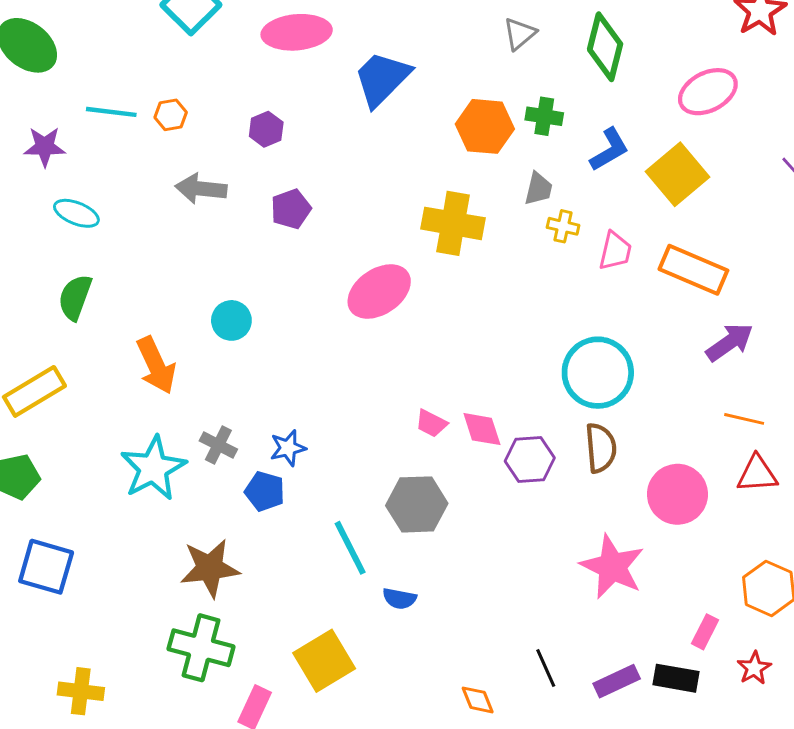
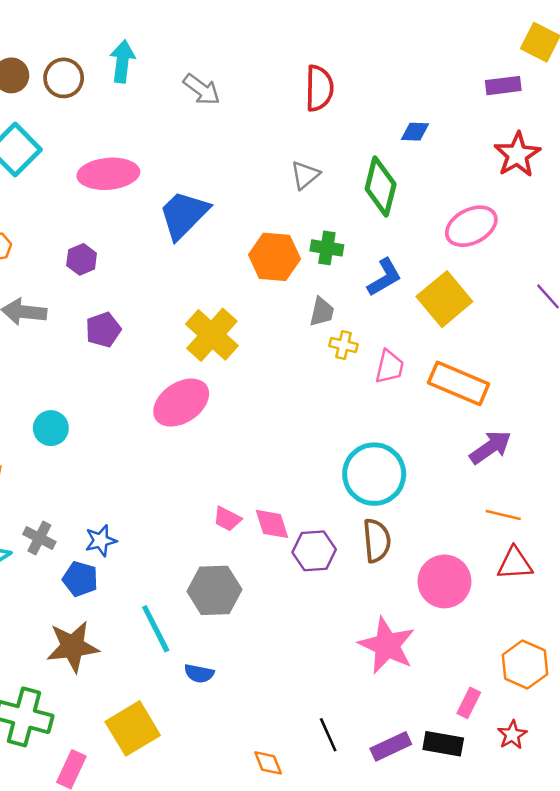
yellow cross: (453, 223) -> (212, 335), moved, turned 32
brown star: (210, 568) -> (73, 647), moved

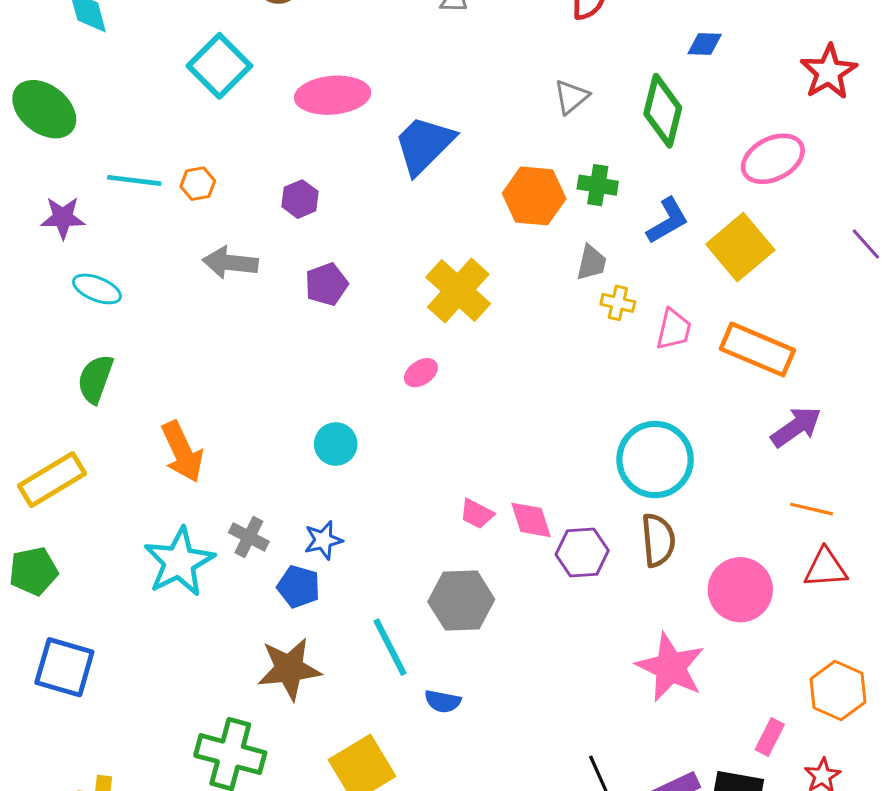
pink ellipse: (181, 403) -> (421, 373), size x0.5
cyan circle: (51, 428) -> (336, 444), moved

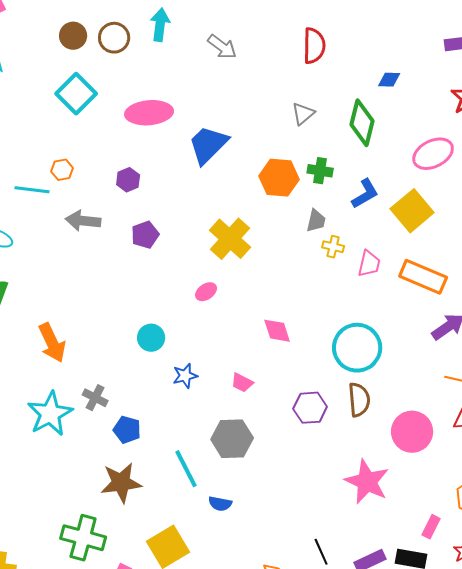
cyan line: (134, 180) -> (32, 190), moved
pink diamond: (531, 520) -> (277, 331), moved
blue star: (323, 540) -> (185, 376), moved

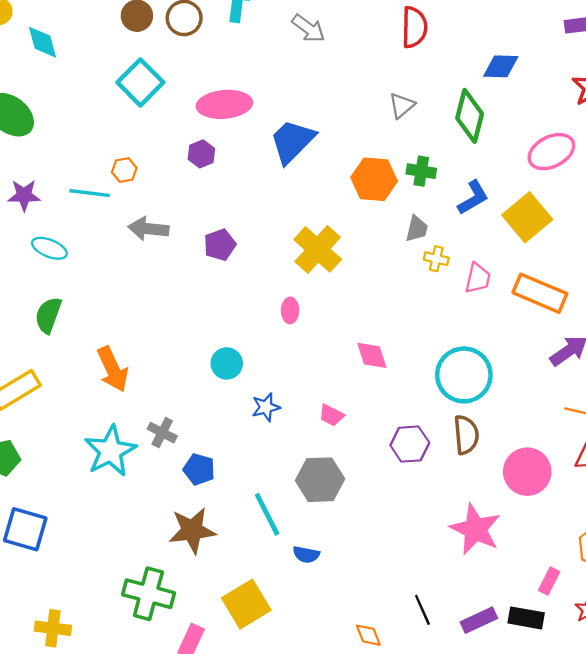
blue diamond: (389, 80) -> (501, 66), size x1.4
purple hexagon: (128, 180) -> (201, 154), moved
pink ellipse: (206, 292) -> (290, 310), turned -55

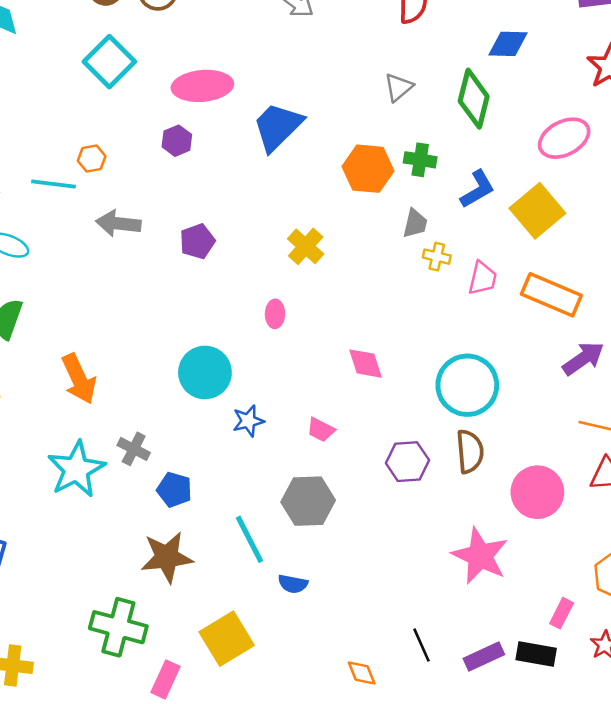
yellow cross: (318, 249) -> (306, 246), size x0.7
cyan circle: (227, 363) -> (205, 372), size x1.5

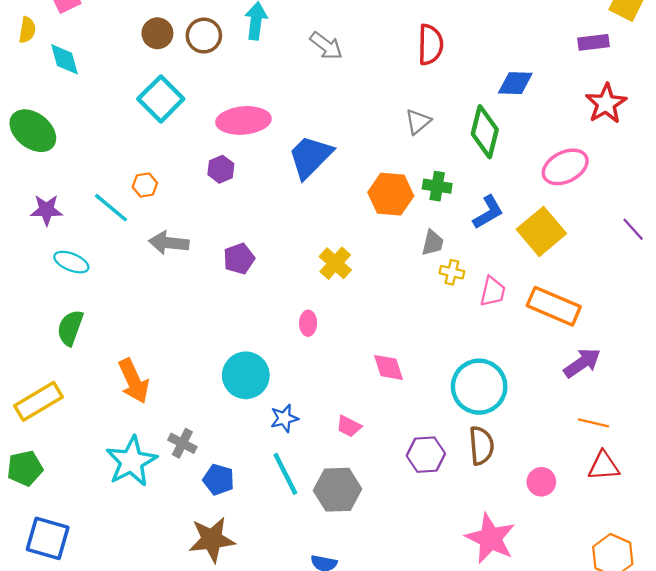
cyan line: (53, 184) -> (111, 208), turned 33
pink circle: (537, 492) -> (541, 482), size x0.6
cyan line: (250, 539) -> (285, 474), moved

